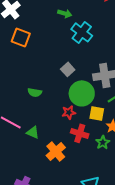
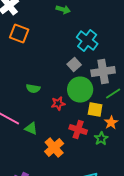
cyan cross: (82, 32) -> (87, 40), moved
gray square: (68, 69) -> (74, 64), moved
red star: (69, 112) -> (58, 104), moved

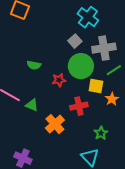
red cross: (78, 130) -> (79, 106), turned -30
green star: (101, 138) -> (101, 133), moved

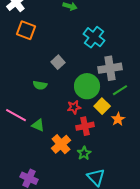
gray square: (75, 41) -> (58, 62), moved
red star: (59, 80) -> (74, 107), moved
yellow square: (96, 86) -> (102, 106), turned 35
green star: (101, 133) -> (84, 153), moved

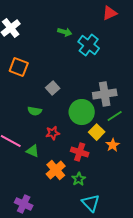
orange square: (26, 30) -> (19, 67), moved
cyan cross: (94, 37) -> (89, 45), moved
red star: (74, 107) -> (53, 133), moved
red cross: (85, 126) -> (80, 152), turned 30

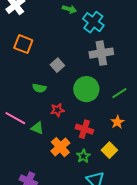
gray cross: (105, 94) -> (101, 53), moved
yellow square: (97, 132) -> (109, 150), moved

